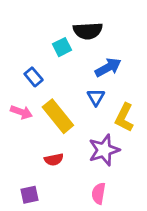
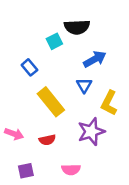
pink arrow: (21, 112) -> (14, 134), moved
pink semicircle: (99, 193) -> (71, 170), moved, turned -102

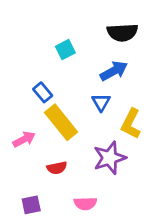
black semicircle: (77, 27) -> (122, 32), moved
blue rectangle: (29, 67) -> (43, 92), moved
pink arrow: (14, 134) -> (24, 139), moved, turned -48

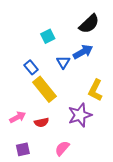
black semicircle: (122, 32) -> (89, 24), turned -40
blue triangle: (101, 102) -> (63, 62), moved
pink arrow: (24, 139) -> (18, 117), moved
pink semicircle: (85, 203) -> (62, 148), turned 133

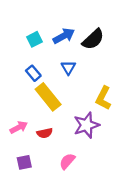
black semicircle: (89, 24) -> (93, 39), moved
cyan square: (48, 36) -> (34, 39), moved
blue arrow: (83, 52) -> (64, 36), moved

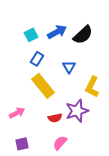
blue triangle: (68, 68) -> (69, 67), moved
blue rectangle: (33, 73) -> (37, 59), moved, turned 72
red semicircle: (45, 133) -> (55, 118), moved

